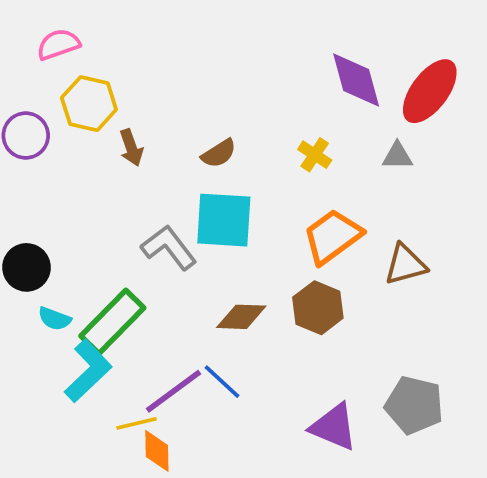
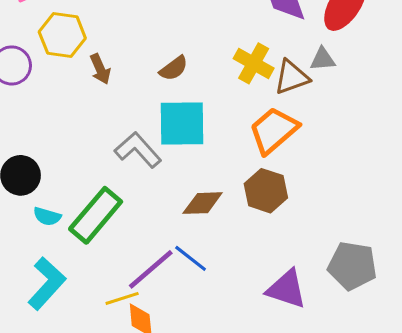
yellow cross: (315, 155) -> (254, 63), size x1.4
brown triangle: (405, 264) -> (292, 77), moved
cyan L-shape: (88, 371) -> (47, 283), moved

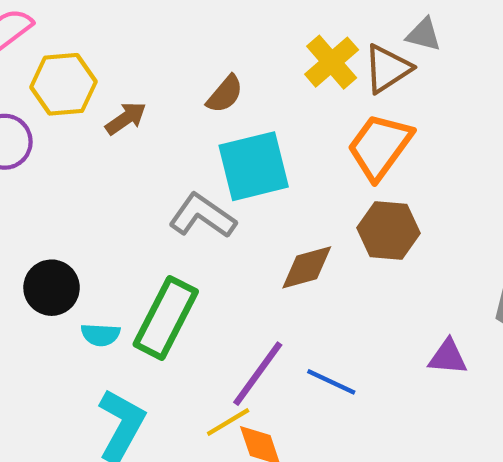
gray triangle: (323, 59) -> (424, 34), turned 32
yellow cross: (254, 63) -> (332, 62), turned 33
brown arrow: (100, 69) -> (126, 118), turned -88
blue line: (191, 258) -> (331, 382), moved
purple triangle: (287, 289) -> (448, 357), size x0.7

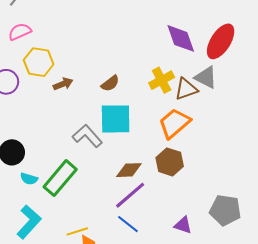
gray triangle: (424, 34) -> (206, 77), size x1.4
purple line: (258, 374) -> (130, 195), moved

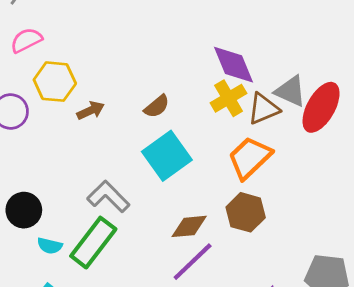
purple diamond: (181, 38) -> (234, 65), moved
red ellipse: (221, 41) -> (321, 107), moved
cyan square: (116, 119) -> (167, 156), turned -32
gray L-shape: (87, 136) -> (108, 197), moved

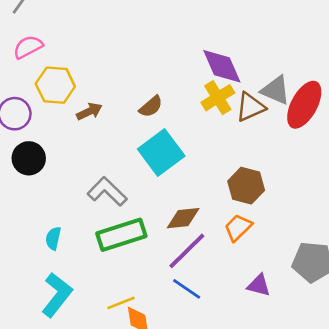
orange trapezoid: (250, 158) -> (238, 228), moved, size x0.7
black circle: (24, 210) -> (29, 158), moved
brown hexagon: (246, 212) -> (246, 186), moved
green rectangle: (93, 243) -> (121, 235), moved, turned 36
cyan semicircle: (50, 246) -> (53, 238), turned 90

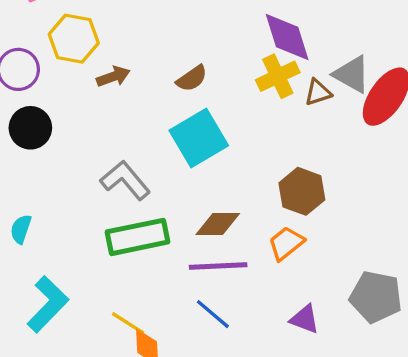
brown triangle: (251, 107) -> (318, 92), size x0.7
cyan semicircle: (53, 238) -> (21, 229), moved
purple line: (187, 251) -> (218, 266), turned 36
yellow line: (121, 303) -> (128, 323), turned 48

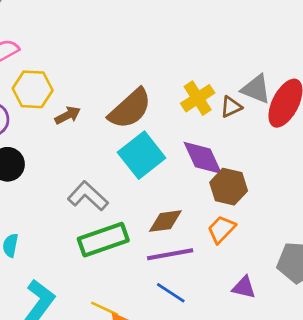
purple diamond: (287, 37) -> (203, 158), moved
brown semicircle: (192, 78) -> (130, 109), size x1.8

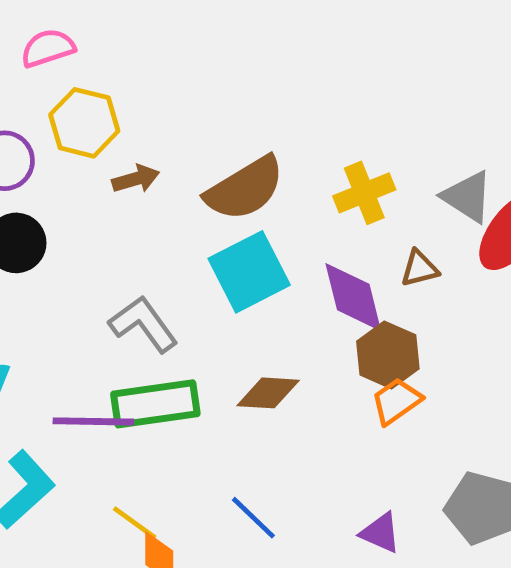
brown triangle: (231, 107) -> (419, 269), moved
orange trapezoid: (221, 229) -> (396, 401), moved
purple line: (170, 254) -> (93, 421), moved

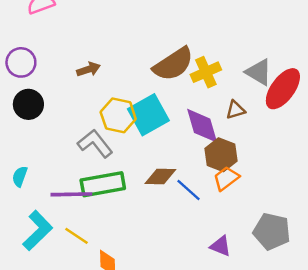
yellow hexagon: (84, 123) -> (118, 115), moved
brown semicircle: (245, 189) -> (173, 64), moved
blue line: (253, 518) -> (189, 190), moved
yellow line: (135, 523) -> (76, 236), moved

